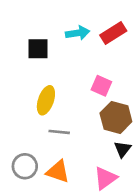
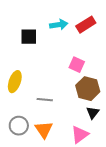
yellow ellipse: (46, 100) -> (15, 82), moved
orange triangle: (58, 172) -> (44, 130), turned 36

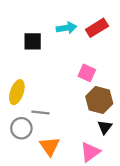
gray line: (45, 100) -> (41, 112), moved
gray circle: (19, 126) -> (21, 128), moved

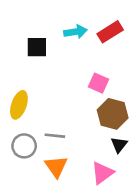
gray line: (41, 112) -> (55, 136), moved

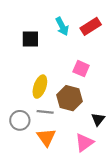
cyan arrow: (75, 32) -> (62, 26), turned 72
yellow ellipse: (19, 105) -> (40, 87), moved
brown hexagon: (113, 114) -> (69, 98), moved

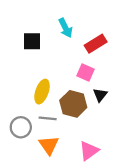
red rectangle: (91, 26) -> (96, 44), moved
black triangle: (98, 119) -> (100, 95), moved

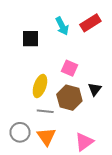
red rectangle: (96, 44) -> (90, 23), moved
pink square: (86, 73) -> (69, 68), moved
gray circle: (21, 127) -> (20, 132), moved

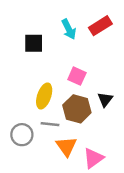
gray circle: (20, 132) -> (22, 135), moved
orange triangle: (46, 137) -> (66, 146), moved

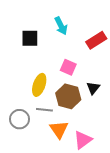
red rectangle: (100, 26) -> (96, 40), moved

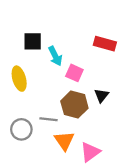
cyan arrow: (61, 26) -> (55, 56), moved
red rectangle: (96, 40) -> (105, 44), turned 48
yellow ellipse: (39, 85) -> (19, 79), moved, turned -35

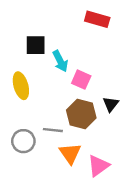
red rectangle: (105, 44) -> (97, 19), moved

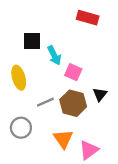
gray line: (53, 130) -> (45, 102), moved, turned -30

